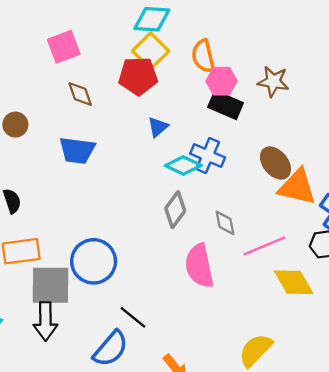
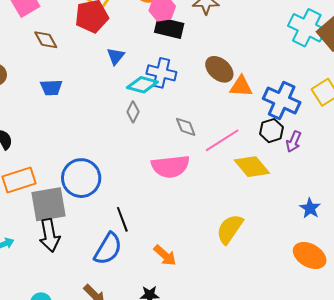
blue trapezoid: (77, 150) -> (51, 87), size x0.7
orange triangle: (297, 187) -> (241, 86), size x0.7
gray diamond: (175, 210) -> (133, 112), moved, size x0.7
pink semicircle: (199, 266) -> (170, 166), turned -75
black line: (133, 317) -> (122, 219), turned 40

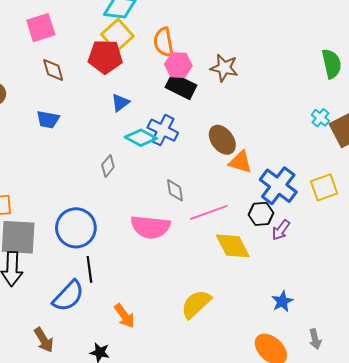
cyan cross: (307, 28) -> (320, 118), size x0.5
gray diamond: (133, 112) -> (108, 166), moved
blue circle: (81, 178) -> (76, 228), moved

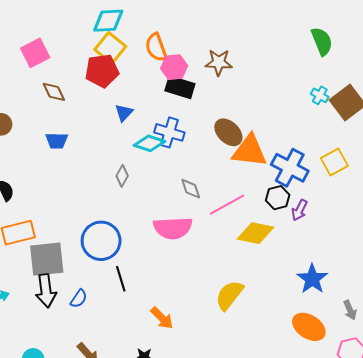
orange triangle: (240, 162) -> (249, 151), size x1.5
yellow diamond: (233, 246) -> (256, 233), turned -42
blue semicircle: (68, 296) -> (79, 299), moved, size x0.6
blue star: (282, 301) -> (312, 279), size x1.4

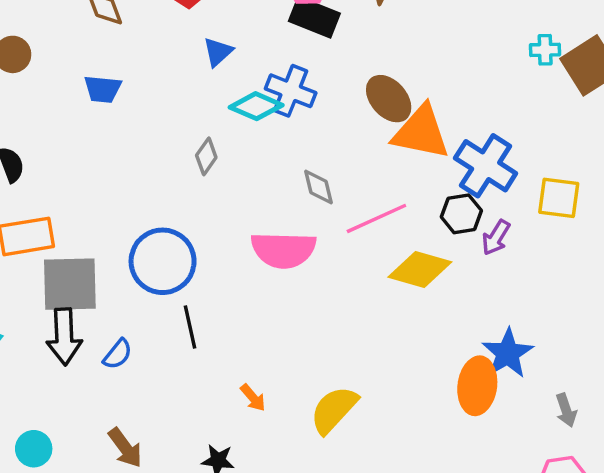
cyan cross: (320, 95) -> (545, 50), turned -36
yellow square: (334, 162) -> (559, 198), moved, turned 32
yellow semicircle: (229, 295) -> (334, 410), moved
orange arrow: (162, 318) -> (253, 398), size x0.7
orange ellipse: (309, 327) -> (477, 386), moved, turned 60

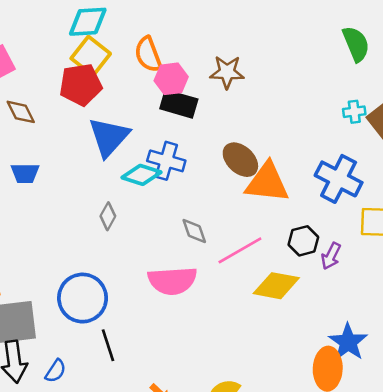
blue triangle: (218, 52) -> (109, 137), size x1.8
blue cross: (486, 166) -> (339, 179), moved

